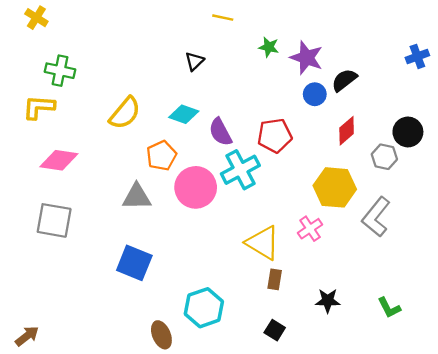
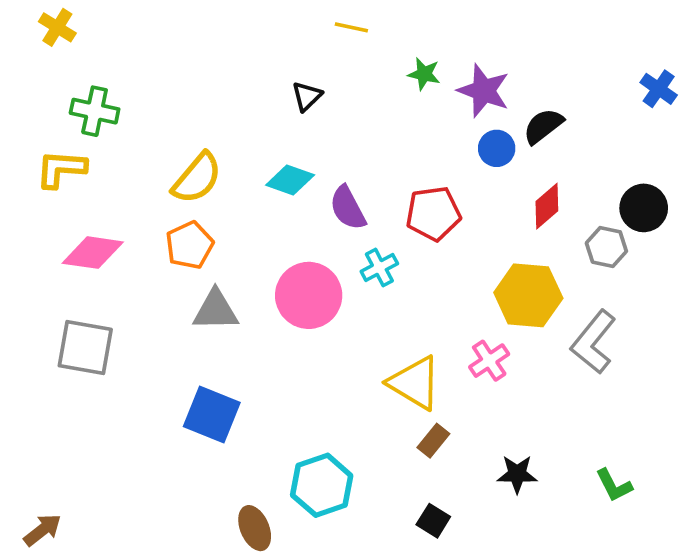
blue cross: (417, 56) -> (659, 89), turned -35
orange pentagon: (161, 156) -> (189, 245), moved
cyan cross: (240, 170) -> (379, 267), size x0.6
brown rectangle: (275, 279) -> (433, 441), turned 30

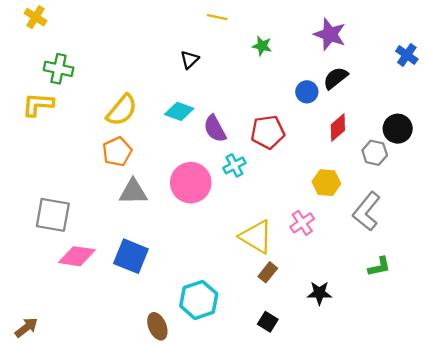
purple star: (484, 91) -> (330, 34), moved
pink diamond: (93, 253) -> (77, 256), moved
yellow hexagon: (528, 295) -> (326, 183), size x0.7
green L-shape: (614, 485) -> (379, 267), moved, turned -75

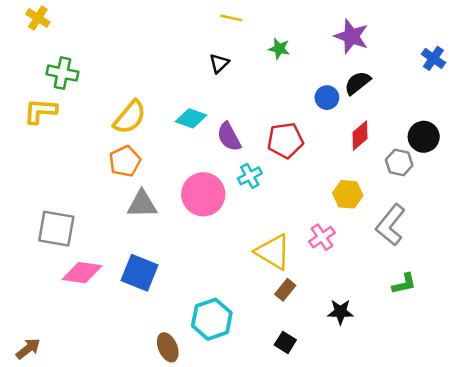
black triangle: (190, 60) -> (219, 63), moved

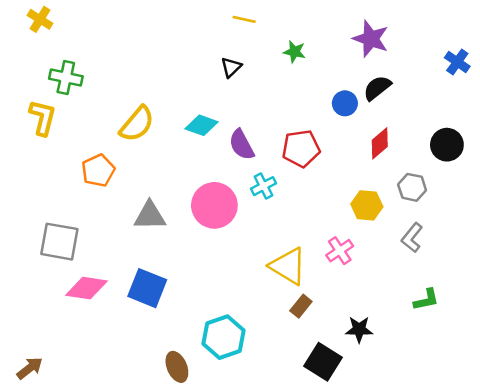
yellow L-shape: (40, 111) -> (43, 118), turned 100
orange pentagon: (125, 161) -> (98, 171), moved
gray hexagon: (399, 162) -> (412, 187), moved
gray L-shape: (391, 225) -> (412, 238), size x0.7
black square: (285, 342) -> (323, 362), moved, size x1.6

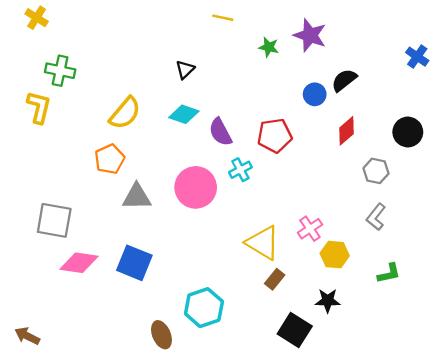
purple star: (371, 39) -> (310, 35), moved
black triangle: (231, 67) -> (185, 70), moved
orange pentagon: (98, 171) -> (110, 159), moved
yellow hexagon: (367, 205) -> (335, 255), moved
brown arrow: (30, 368) -> (27, 336), turned -115

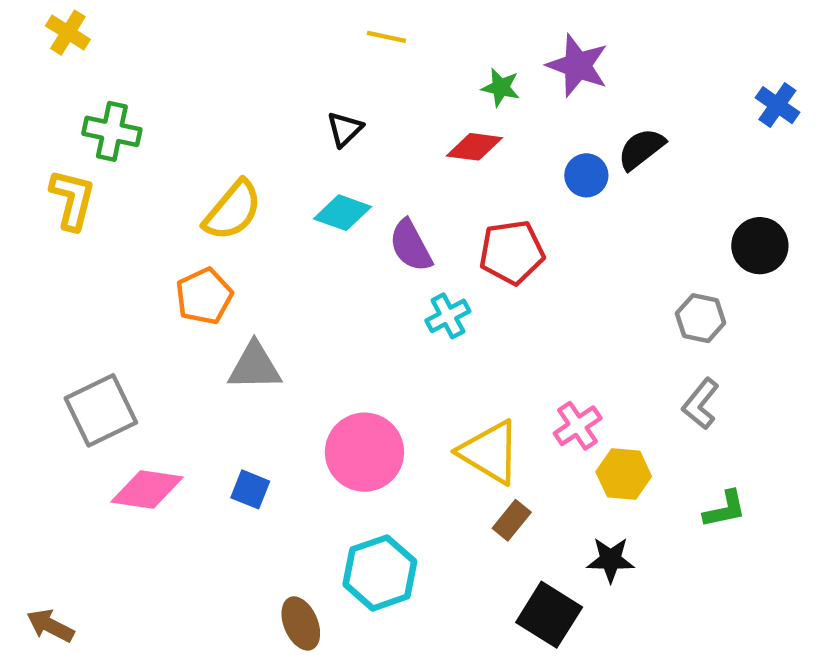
yellow line: (223, 18) -> (386, 37), moved
red diamond: (347, 131) -> (474, 147), moved, turned 48
pink circle: (196, 187) -> (364, 452), moved
gray square: (54, 220) -> (101, 410), turned -36
blue square: (134, 263) -> (250, 489), size x0.6

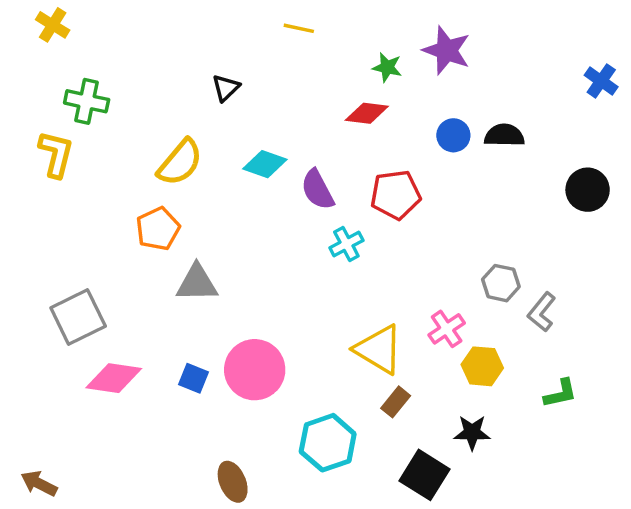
black triangle: (345, 129) -> (226, 88), moved
black semicircle: (641, 149) -> (504, 135), moved, turned 39
gray hexagon: (701, 318) -> (501, 283), moved
pink circle: (364, 452) -> (255, 370), moved
cyan hexagon: (380, 573) -> (328, 443), moved

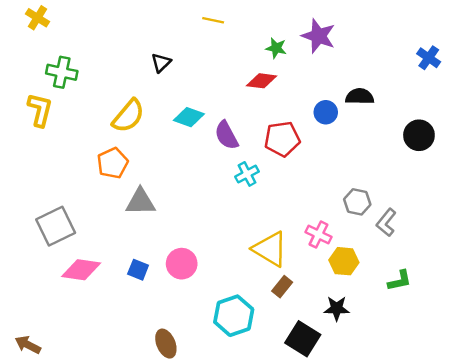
blue circle: (453, 135) -> (326, 112), moved
pink cross: (447, 329) -> (318, 235), turned -30
pink circle: (255, 370) -> (182, 264), size x0.7

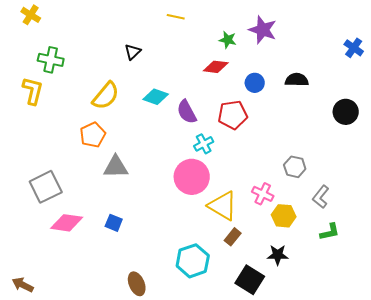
blue circle: (326, 112) -> (255, 83), moved
gray L-shape: (386, 222) -> (321, 197), moved
pink circle: (182, 264) -> (192, 177), moved, size x1.4

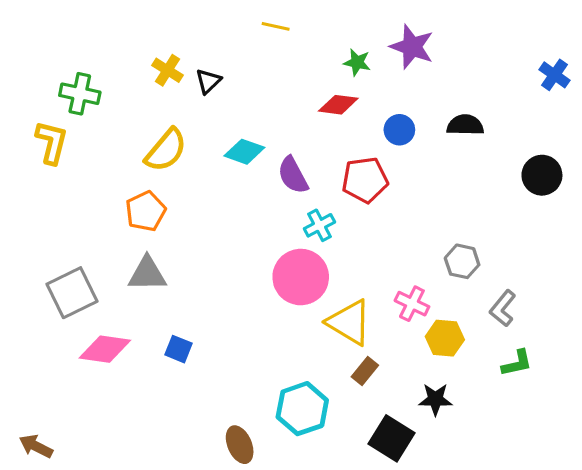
yellow cross: (31, 15) -> (168, 70), moved
gray triangle: (116, 167) -> (147, 274), moved
brown ellipse: (137, 284) -> (240, 445), moved

